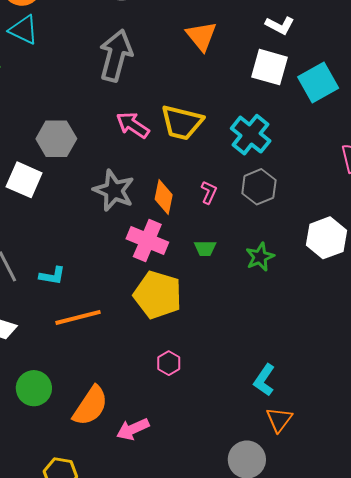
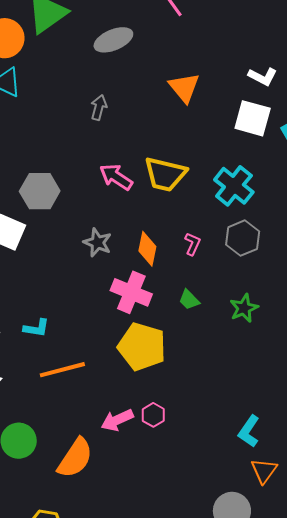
gray arrow: (116, 55) -> (99, 108), size x0.5
gray star: (114, 190) -> (97, 243), size x0.7
green trapezoid: (205, 248) -> (189, 300), turned 45
pink arrow: (133, 429) -> (117, 420), moved

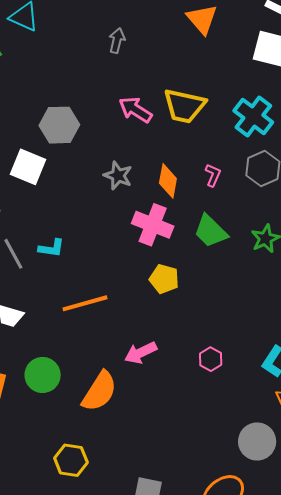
green trapezoid: (189, 300) -> (211, 231), size x1.6
cyan L-shape: (36, 328) -> (51, 248), moved
yellow pentagon: (142, 347) -> (164, 279), size x0.6
pink hexagon: (153, 415) -> (211, 359), moved

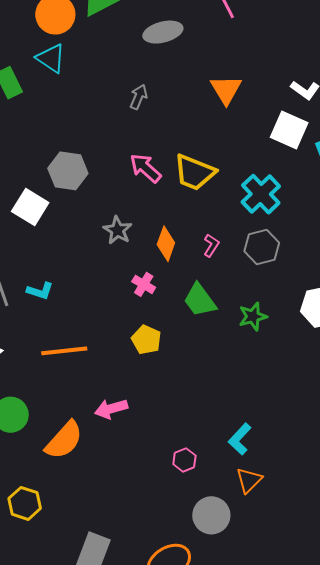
pink cross: (153, 225) -> (144, 284), size x0.6
pink hexagon: (211, 359) -> (184, 460), moved

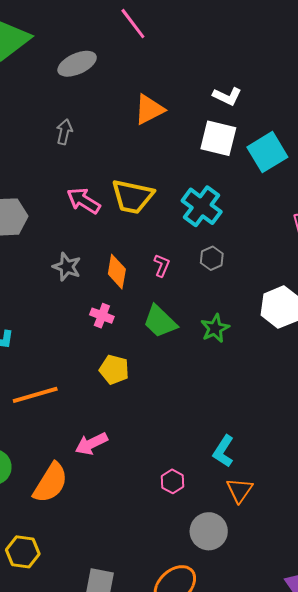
orange triangle: (226, 90) -> (149, 109), turned 44
gray hexagon: (262, 247) -> (212, 258), size x0.7

